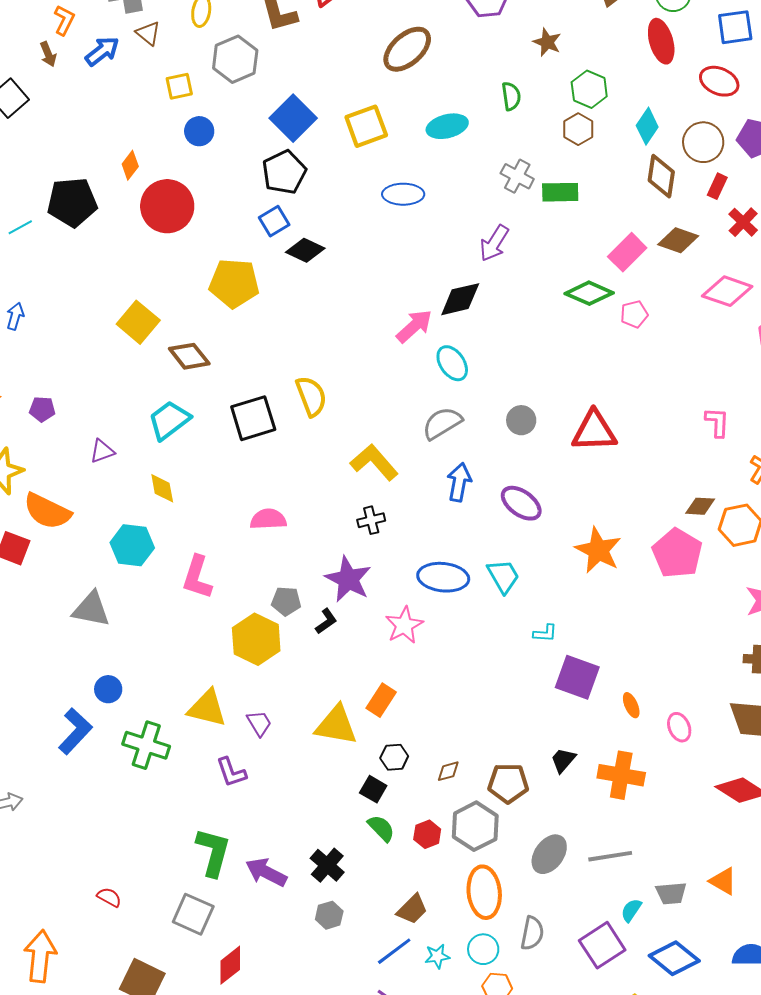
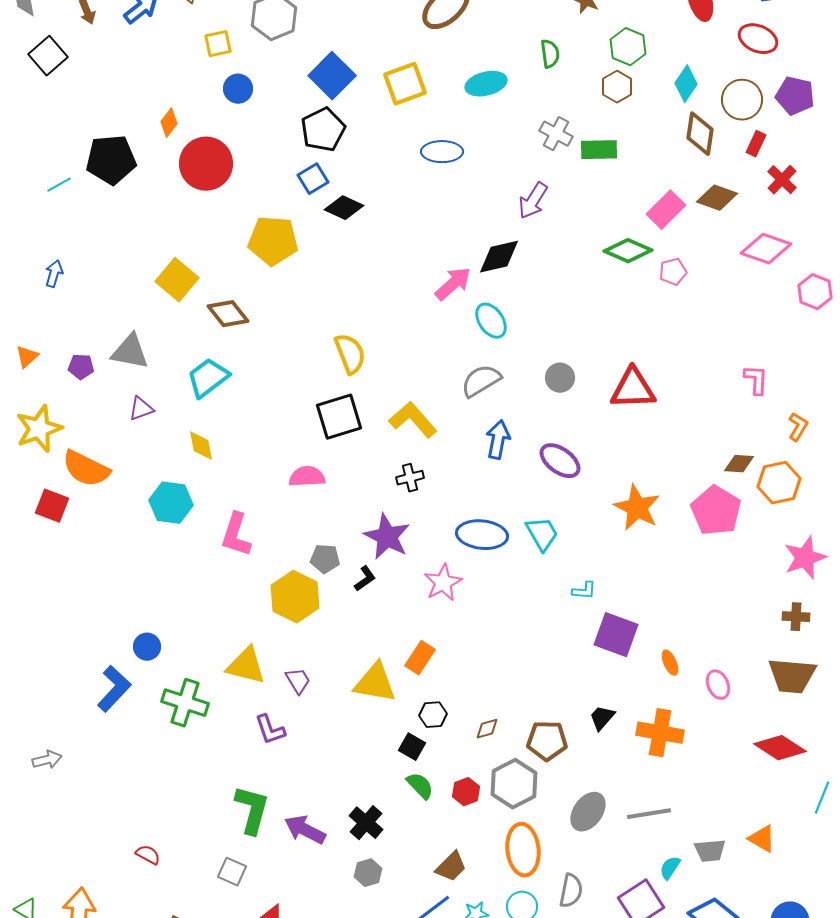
black square: (253, 418) -> (339, 417), moved
gray triangle: (91, 609) -> (130, 352), moved
gray square: (193, 914) -> (232, 872), size x0.7

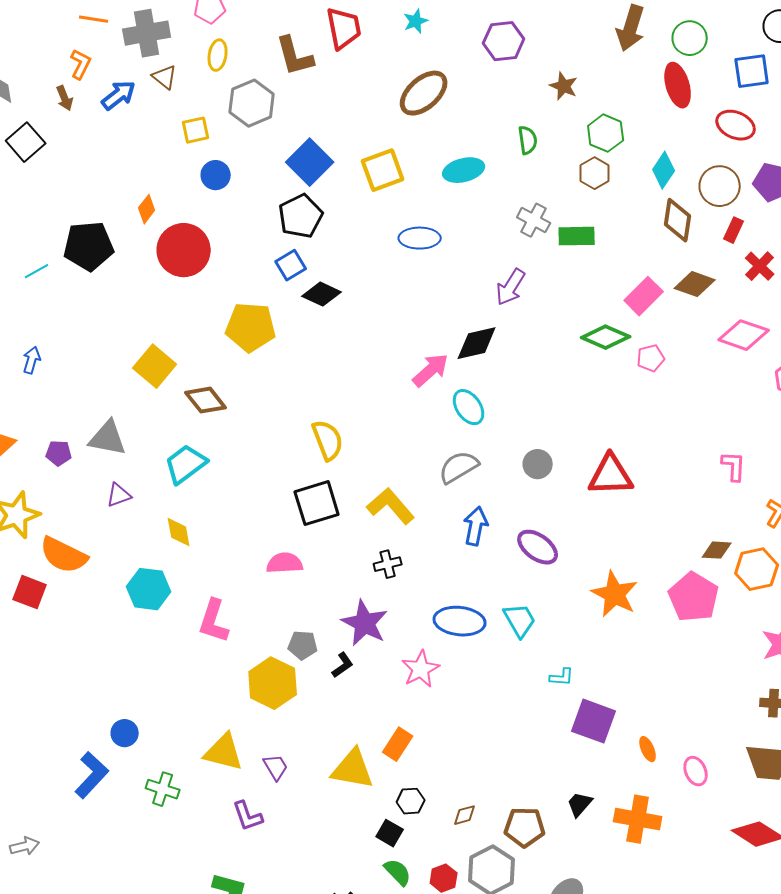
green cross: (185, 703) -> (163, 789), size x0.7

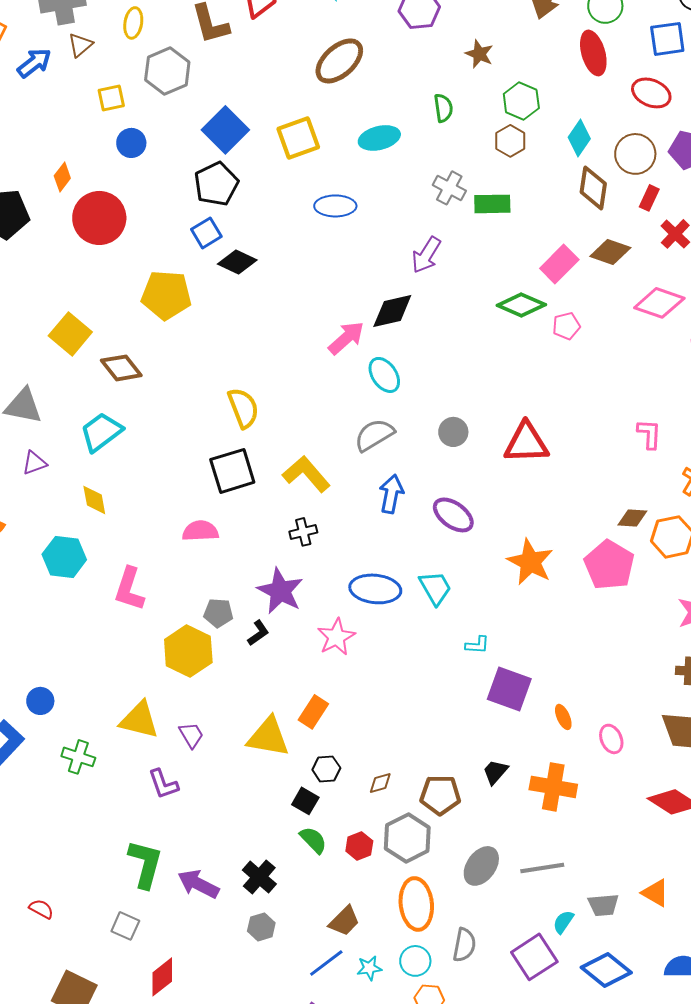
brown triangle: (165, 77) -> (80, 45), turned 40

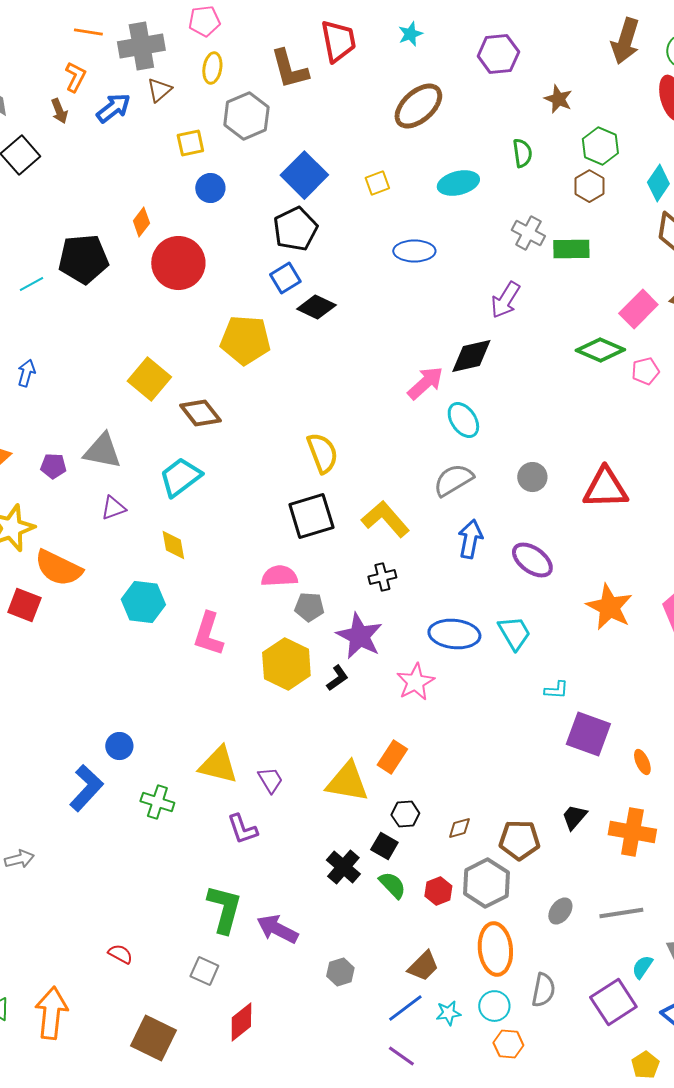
yellow square: (298, 138) -> (377, 183), size x0.6
gray pentagon: (218, 613) -> (309, 607), moved
yellow hexagon: (188, 651) -> (286, 664), moved
gray ellipse: (481, 866) -> (560, 911), size x0.7
black cross: (259, 877) -> (343, 867), moved

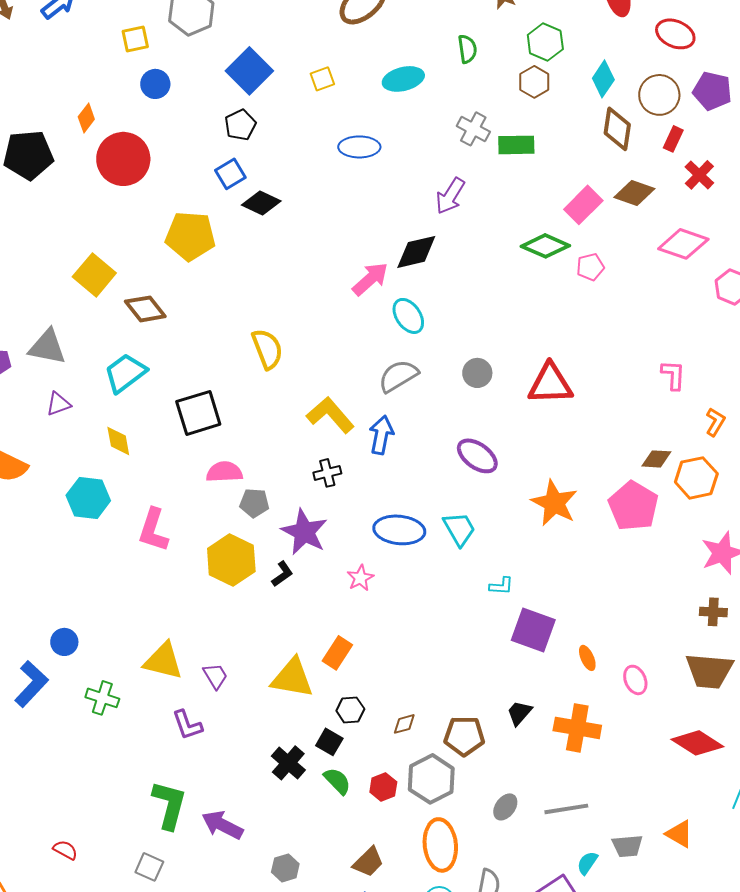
black pentagon: (295, 229) -> (240, 125), size x0.7
black square: (311, 516) -> (198, 413), moved
blue arrow: (470, 539) -> (381, 435), moved
pink star: (415, 682) -> (360, 578), size x0.7

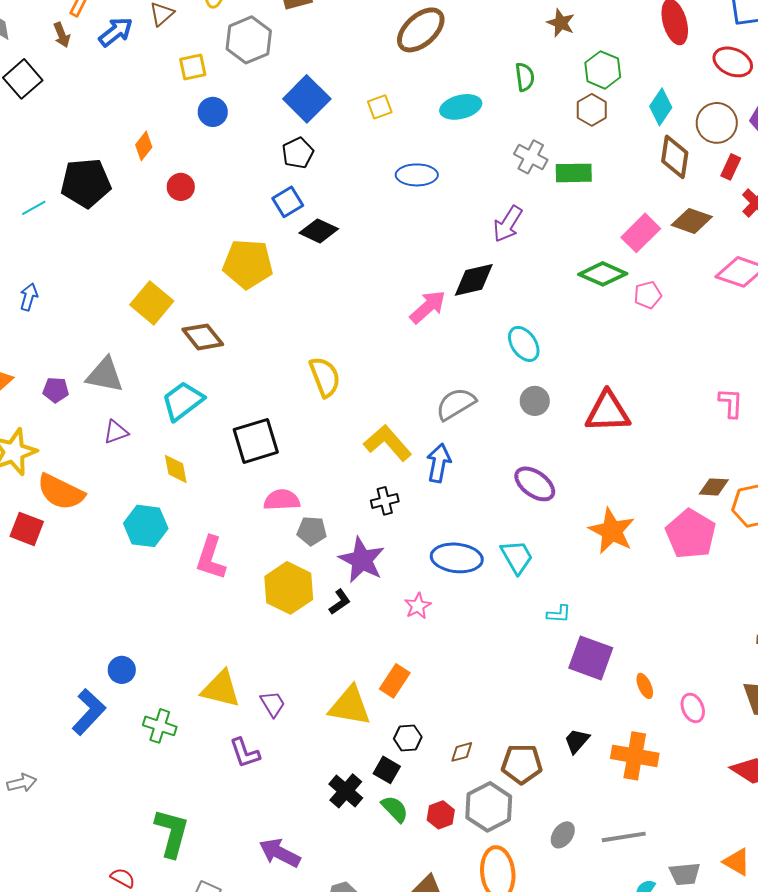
red circle: (123, 159) -> (181, 187), size x0.5
cyan ellipse: (408, 316) -> (524, 344), moved
green L-shape: (169, 805) -> (172, 833), moved

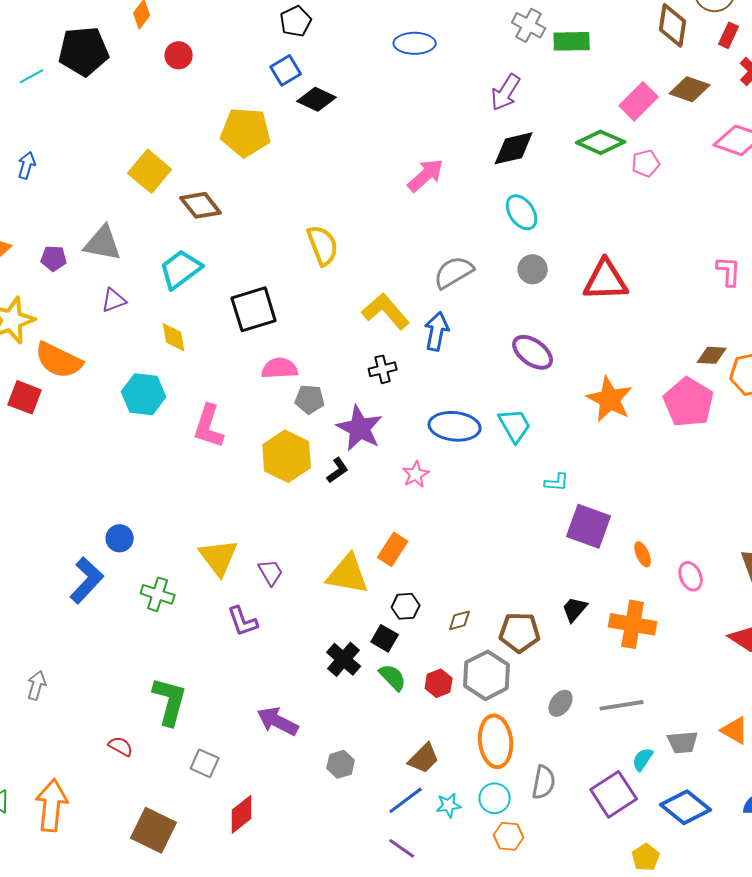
black diamond: (474, 280) -> (514, 148), moved
yellow triangle: (221, 689) -> (219, 557), turned 39
gray arrow: (22, 783) -> (37, 685), moved, turned -60

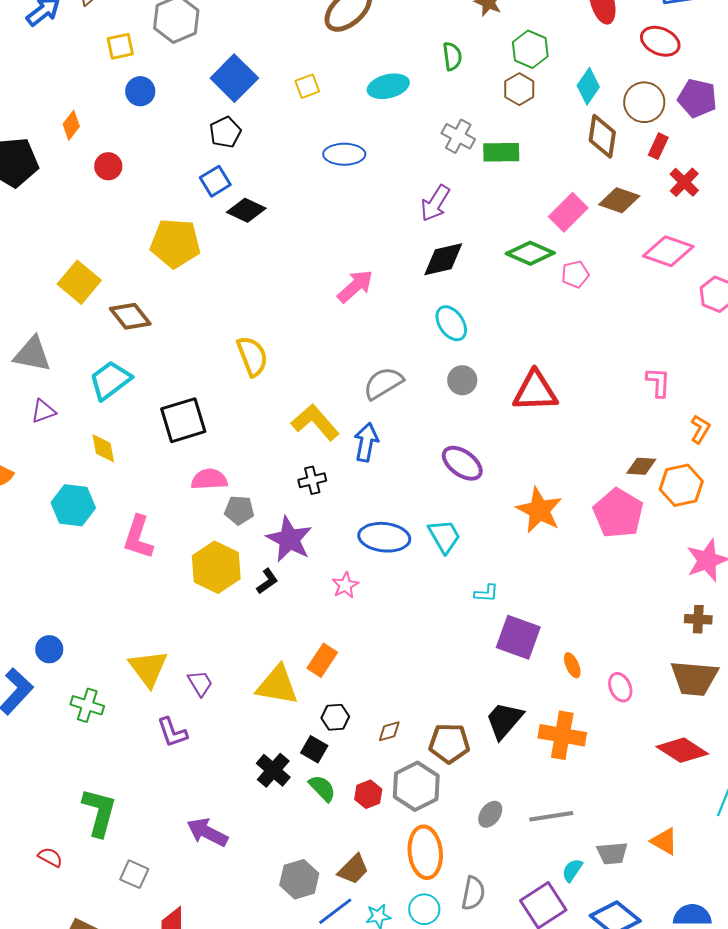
black trapezoid: (575, 609) -> (504, 720), size x1.5
gray hexagon: (341, 764) -> (299, 879), moved, size x1.4

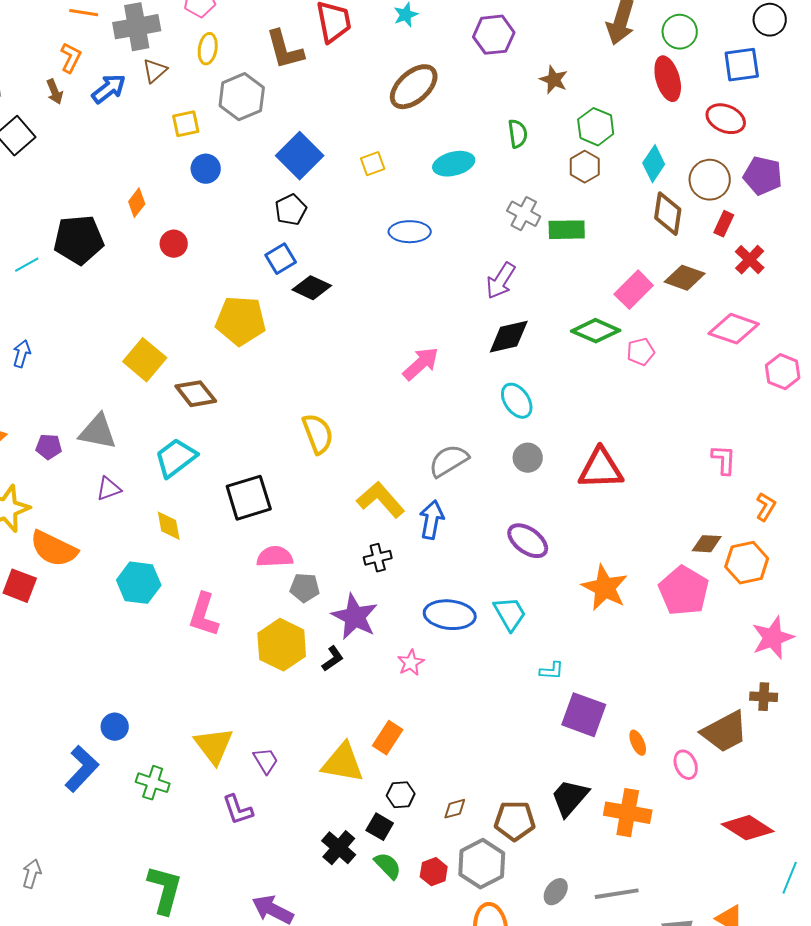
brown trapezoid: (694, 678) -> (725, 732), moved, turned -33

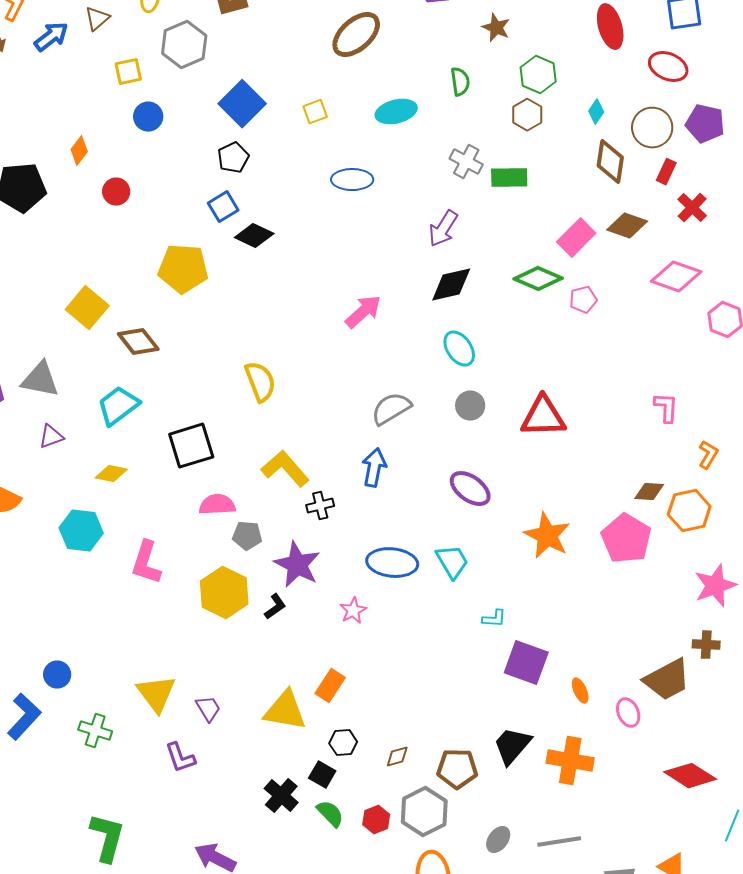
cyan diamond: (654, 164) -> (596, 112), size x0.7
yellow L-shape: (381, 500) -> (285, 469), moved
yellow diamond: (169, 526) -> (111, 474), turned -68

